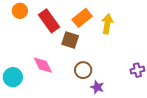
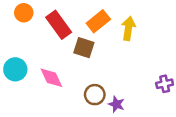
brown circle: (83, 70) -> (95, 95), moved
cyan circle: (13, 77) -> (15, 69), moved

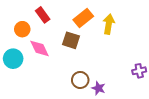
orange circle: (24, 13) -> (22, 29), moved
red rectangle: (59, 25) -> (43, 15), moved, size x0.7
pink diamond: (51, 78) -> (40, 48), moved

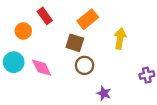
yellow arrow: (109, 24) -> (120, 39), moved
pink diamond: (40, 48) -> (42, 68), moved
brown circle: (80, 80) -> (85, 65), moved

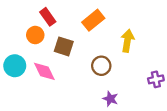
orange circle: (23, 31) -> (35, 35), moved
brown square: (75, 43) -> (64, 46), moved
brown circle: (85, 65) -> (101, 66), moved

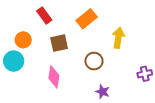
orange circle: (35, 35) -> (23, 40), moved
brown square: (64, 46) -> (59, 43), turned -30
pink diamond: (44, 71) -> (54, 77), moved, turned 35

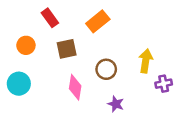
yellow arrow: (118, 38) -> (146, 61), moved
cyan circle: (14, 61) -> (19, 84), moved
pink diamond: (54, 77) -> (75, 87), moved

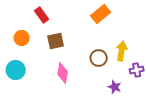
orange rectangle: (98, 21) -> (101, 14), moved
brown circle: (106, 69) -> (99, 58), moved
purple star: (116, 104) -> (115, 87), moved

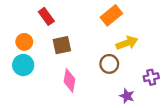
yellow arrow: (122, 51) -> (127, 43), moved, turned 60
cyan circle: (16, 70) -> (23, 65), moved

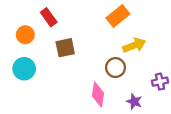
orange circle: (24, 42) -> (25, 35), moved
pink diamond: (70, 80) -> (98, 94), moved

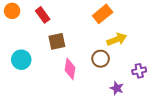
orange circle: (25, 35) -> (12, 11), moved
pink diamond: (98, 94) -> (70, 69), moved

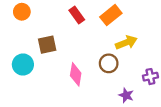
orange circle: (12, 11) -> (22, 12), moved
red rectangle: (43, 15) -> (77, 15), moved
brown square: (57, 41) -> (47, 45), moved

